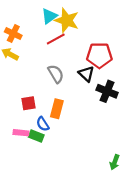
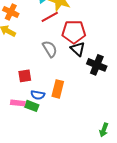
red pentagon: (99, 55) -> (74, 32), moved
orange rectangle: (57, 109) -> (58, 89), moved
blue semicircle: (43, 124) -> (38, 95), turned -48

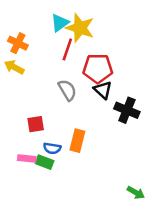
red line: (50, 17) -> (67, 49), turned -42
green arrow: (104, 130) -> (136, 193), turned -80

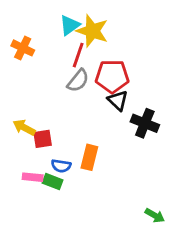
yellow arrow: (14, 67) -> (24, 127), moved
gray semicircle: (67, 90) -> (78, 81), moved, turned 70

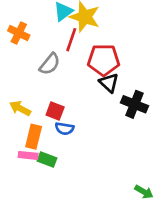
gray semicircle: (78, 81) -> (50, 64), moved
red square: (43, 139) -> (55, 111), moved, turned 30
orange rectangle: (89, 157) -> (34, 137), moved
blue semicircle: (61, 166) -> (65, 129), moved

